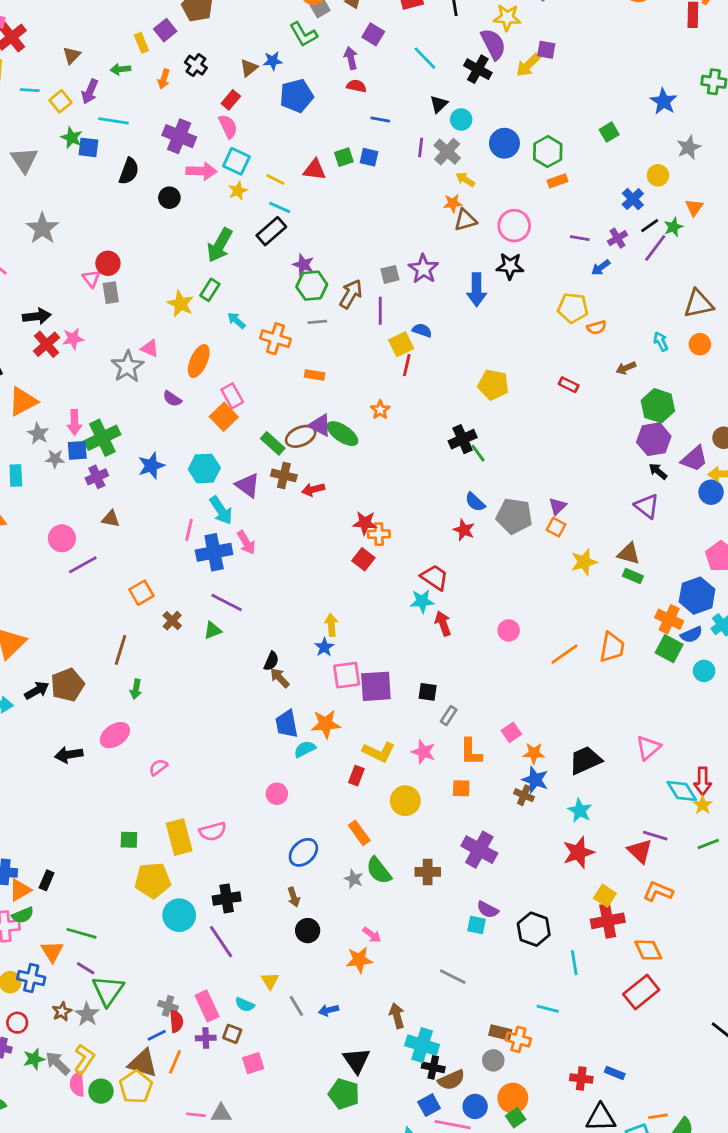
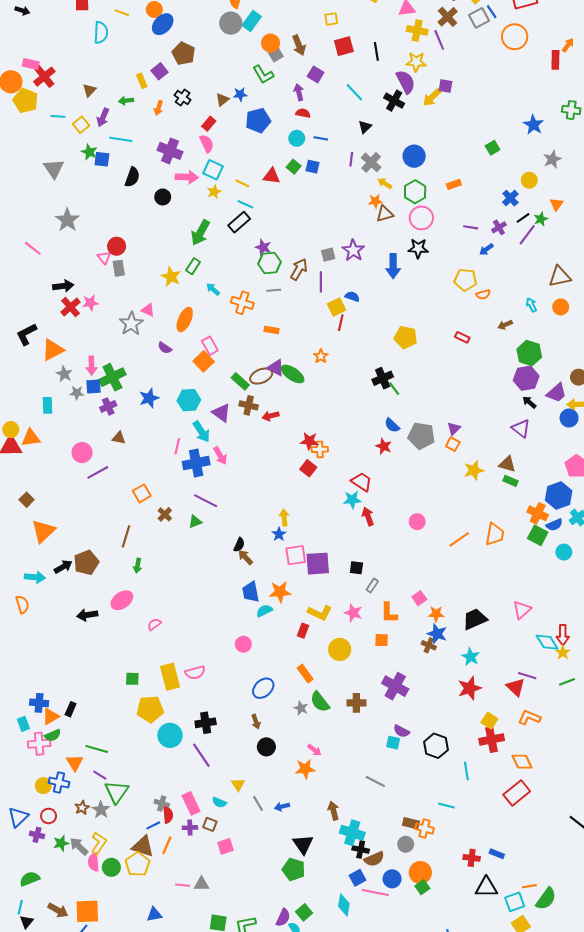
cyan circle: (461, 119) -> (297, 138), moved
green hexagon: (548, 152) -> (415, 192), moved
green square: (344, 157) -> (294, 167), turned -32

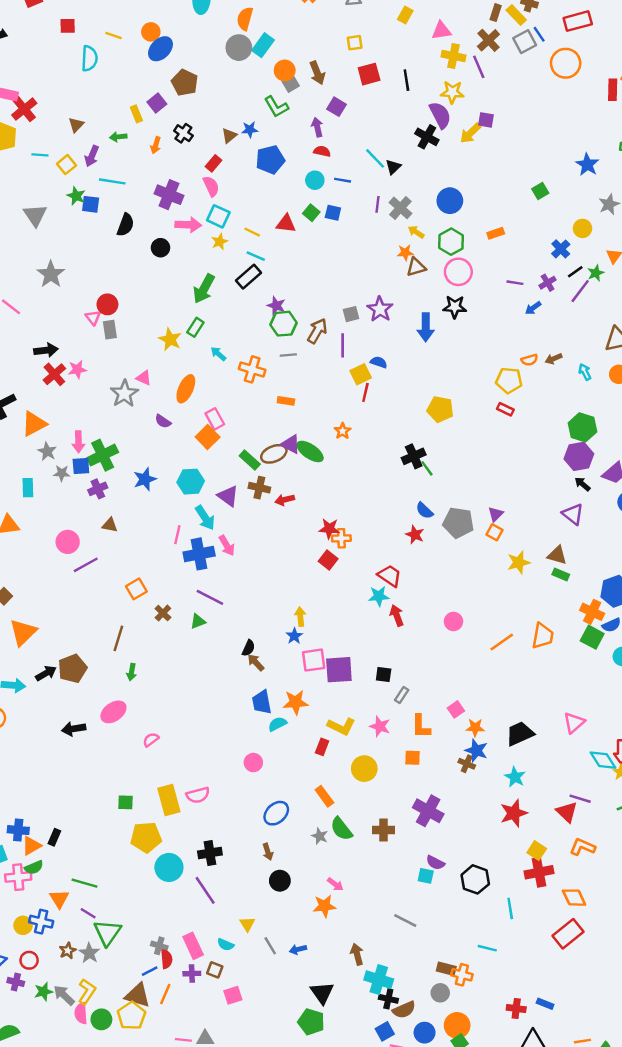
cyan line: (354, 92) -> (375, 158), moved
yellow pentagon: (465, 280) -> (509, 380), moved
brown arrow: (505, 325) -> (554, 359), moved

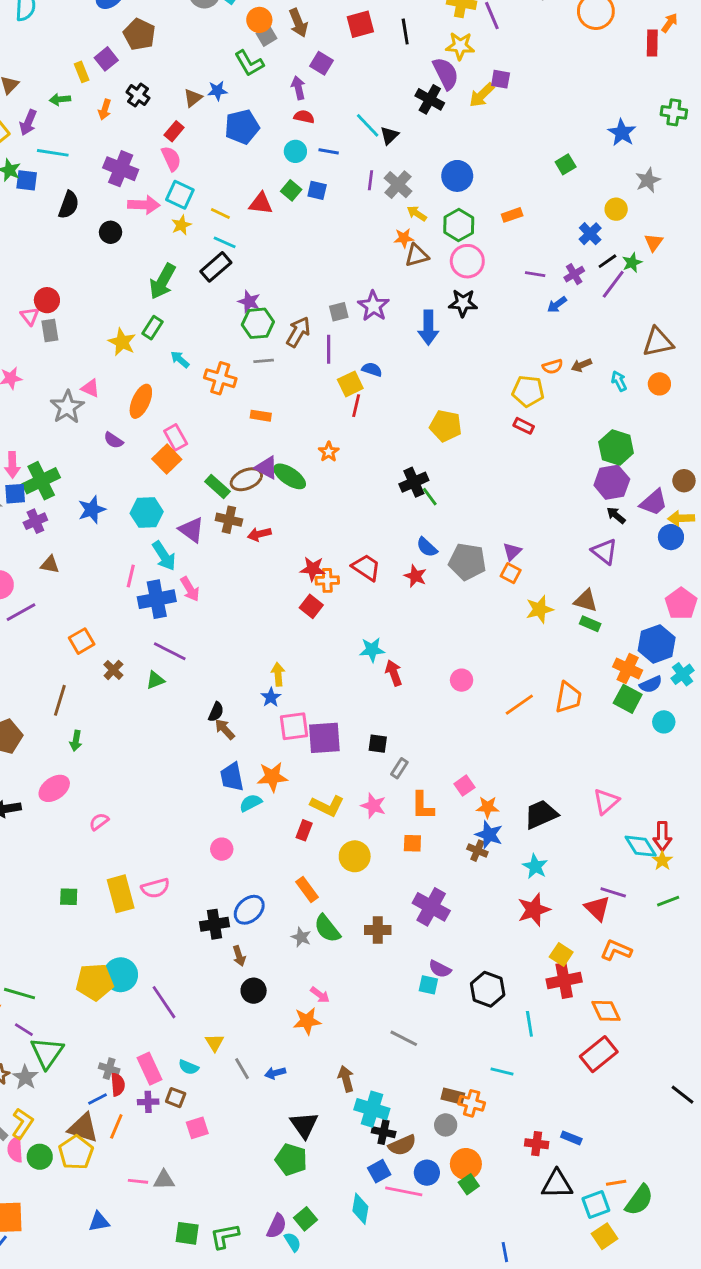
red trapezoid: (390, 576) -> (366, 567), moved
yellow pentagon: (146, 837) -> (95, 982), moved
black cross: (210, 853) -> (215, 924), moved

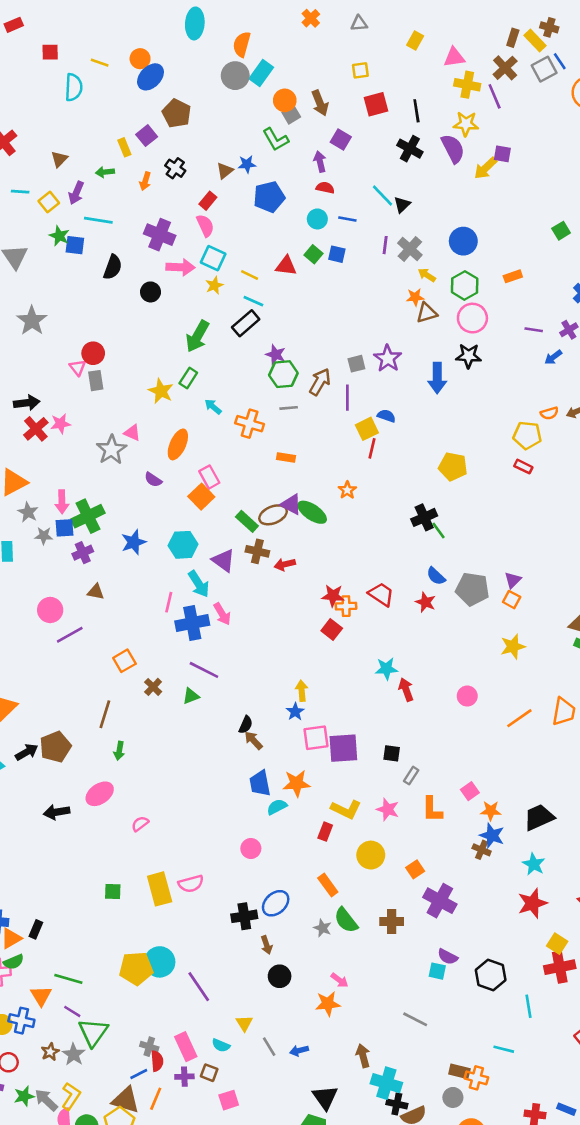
black cross: (430, 99) -> (410, 149), moved
yellow star: (540, 609) -> (513, 646), moved
orange square: (412, 843) -> (415, 869), moved, turned -36

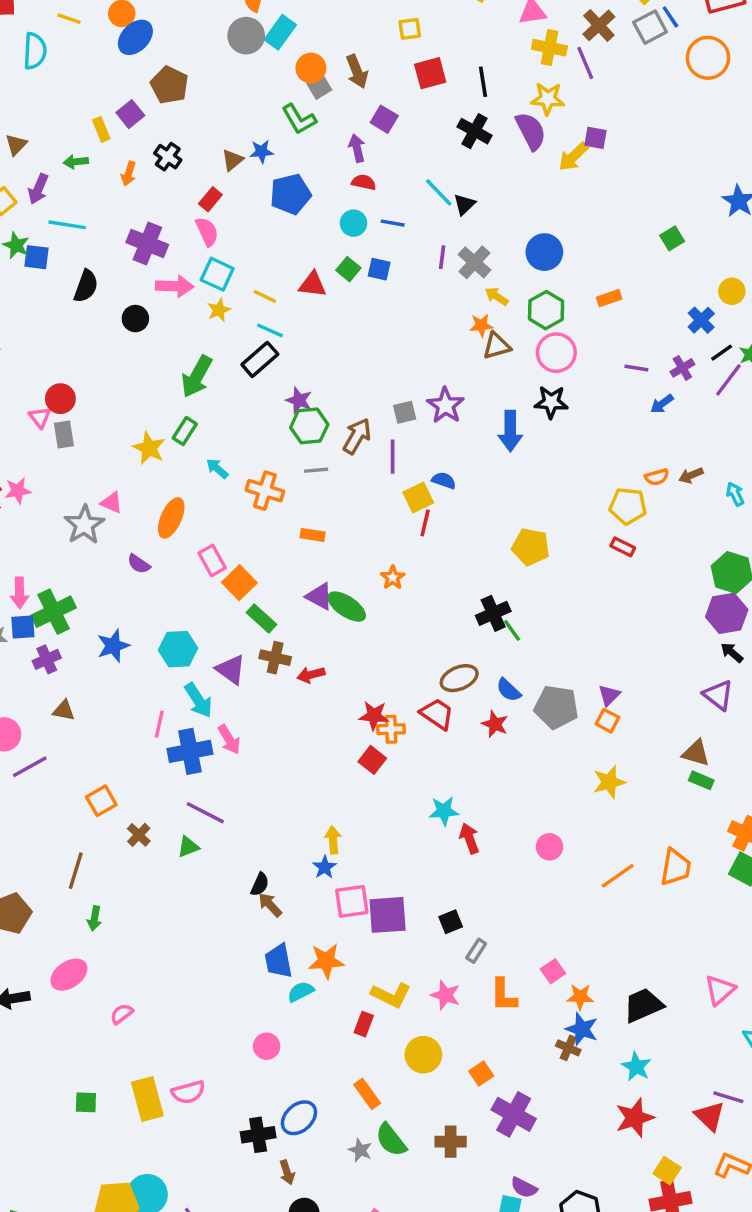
orange square: (201, 497) -> (239, 583), moved
brown ellipse: (273, 515) -> (459, 678), moved
black square: (392, 753) -> (451, 922), turned -30

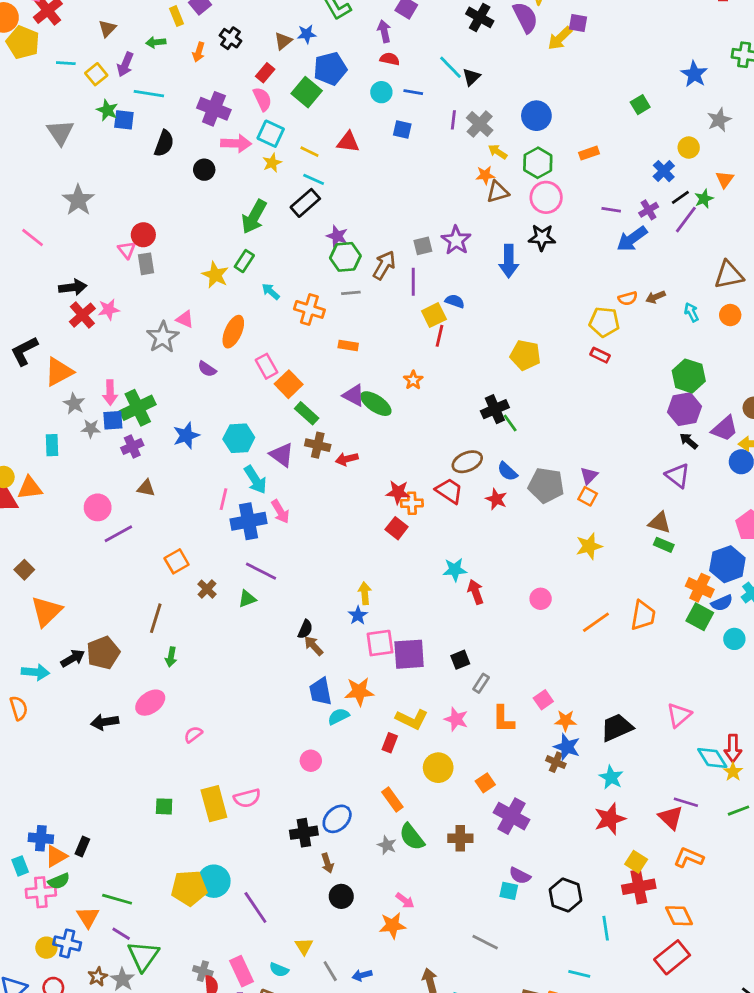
green square: (348, 269) -> (307, 92), moved, size x1.5
blue arrow: (662, 404) -> (632, 239), size x1.6

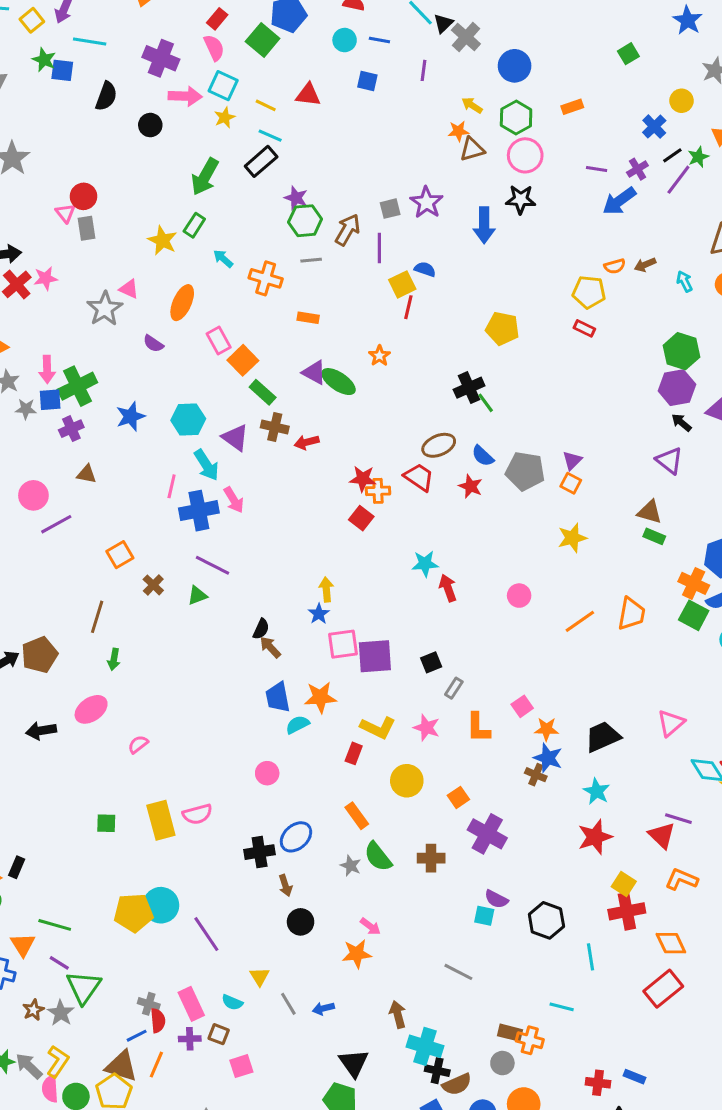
gray cross: (480, 124) -> (466, 37), moved

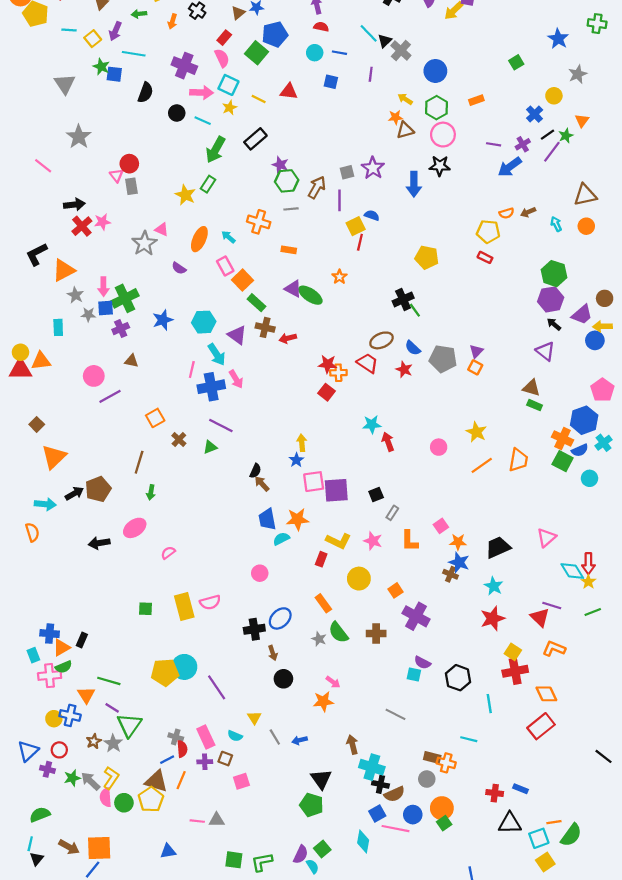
cyan line: (270, 136) -> (203, 121), moved
cyan arrow: (223, 259) -> (228, 237), moved
yellow star: (572, 538) -> (476, 432), moved, turned -30

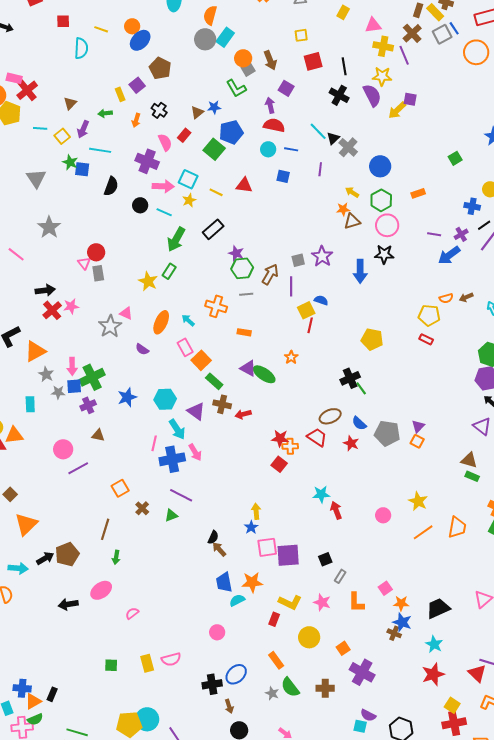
red semicircle: (321, 27) -> (274, 125), size x1.5
pink semicircle: (222, 58) -> (165, 142), moved
blue cross: (535, 114) -> (472, 206), turned -35
yellow rectangle: (184, 607) -> (147, 663), size x0.7

